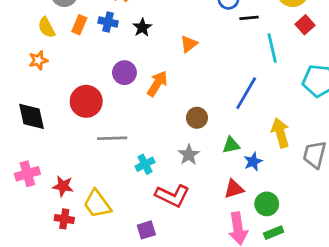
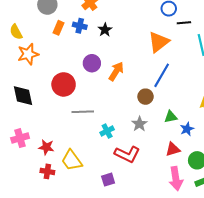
yellow semicircle: (47, 27) -> (16, 32), moved
orange triangle: (189, 44) -> (159, 42), moved, size x1.6
orange star: (38, 60) -> (28, 54), size x1.5
blue line: (246, 93) -> (162, 75), moved

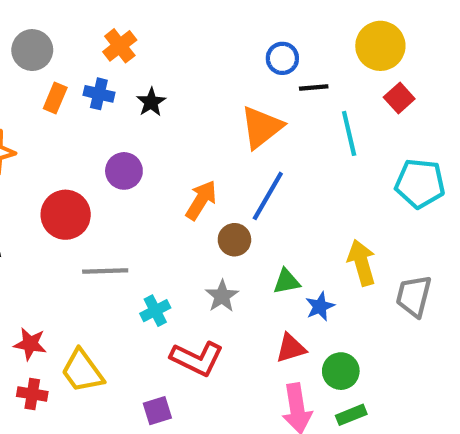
orange arrow: (116, 71) -> (201, 200), moved

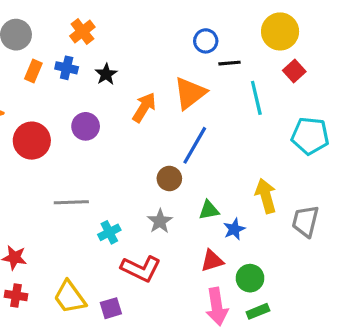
orange arrow: (201, 200) -> (144, 107), moved
red circle: (66, 215) -> (32, 141), moved
yellow trapezoid: (82, 371) -> (70, 297), moved

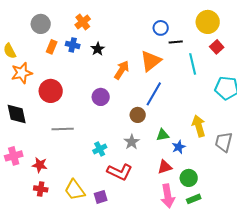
purple circle: (86, 126) -> (101, 97), moved
gray line: (71, 202) -> (63, 129), moved

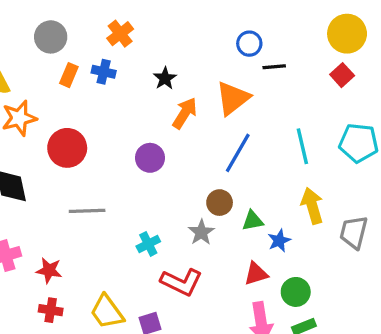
yellow circle: (208, 22) -> (347, 34), moved
black star: (98, 49) -> (165, 78), moved
cyan line: (193, 64) -> (302, 146), moved
brown circle: (138, 115) -> (220, 203), moved

